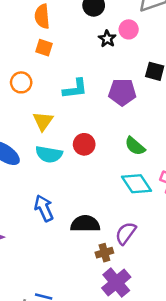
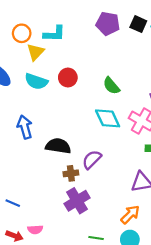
orange circle: (21, 82) -> (22, 33), moved
cyan L-shape: (75, 89) -> (54, 34), moved
purple pentagon: (122, 92) -> (108, 24), moved

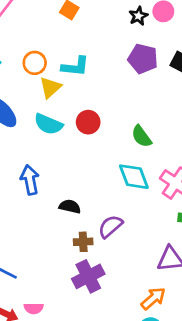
black semicircle: (58, 146) -> (70, 207), size x0.7

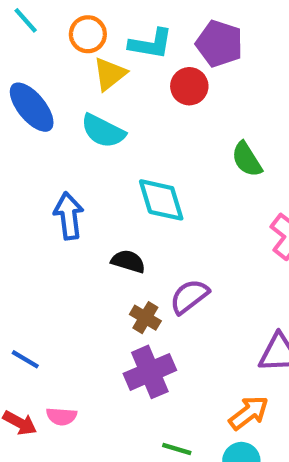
purple pentagon: (143, 59) -> (219, 44), moved
red circle: (88, 122) -> (189, 86), moved
cyan diamond: (134, 177) -> (161, 200), moved
brown cross: (83, 242) -> (145, 318), turned 30

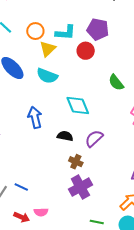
purple semicircle: (189, 296) -> (94, 139), moved

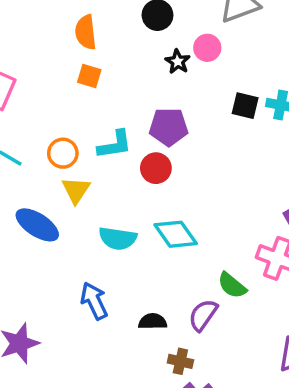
yellow triangle: (48, 49) -> (76, 190), moved
cyan semicircle: (47, 76) -> (118, 238), moved
green semicircle: (116, 82) -> (232, 285), moved
cyan diamond: (78, 106) -> (176, 234), moved

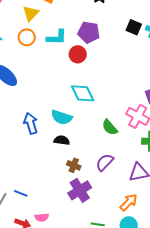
yellow triangle: (76, 190) -> (31, 13), moved
cyan semicircle: (118, 238) -> (62, 117), moved
purple semicircle: (203, 315) -> (105, 162), moved

